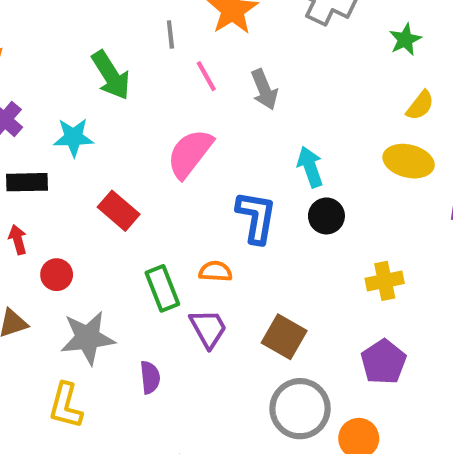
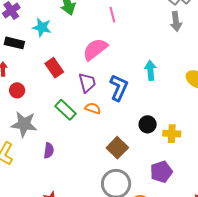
gray arrow: (264, 90) -> (176, 22), moved
black circle: (326, 216) -> (148, 124), moved
green rectangle: (162, 288) -> (66, 110), turned -40
purple trapezoid: (208, 328) -> (87, 83), moved

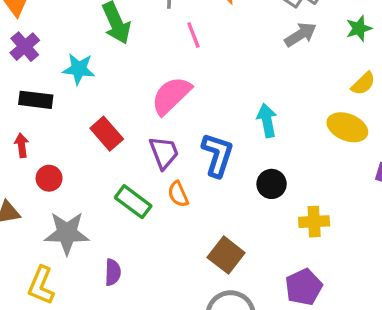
gray arrow: (176, 22) -> (300, 35), turned -108
orange semicircle: (93, 108) -> (178, 194), turned -126
black circle: (148, 124) -> (272, 184), moved

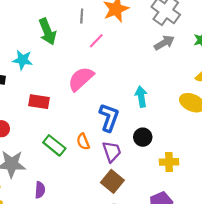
pink line: (193, 35) -> (96, 41), turned 63
red rectangle: (107, 134) -> (39, 102), turned -42
purple trapezoid: (164, 153) -> (112, 152), moved

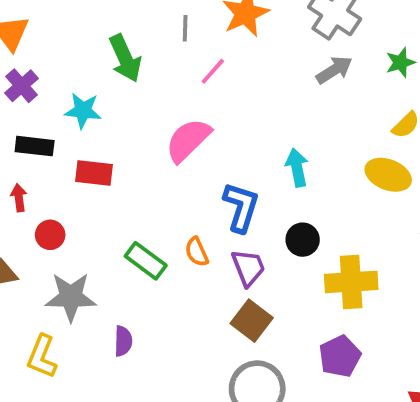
red rectangle: (39, 102) -> (94, 173), moved
yellow cross: (169, 162) -> (351, 282), size x1.5

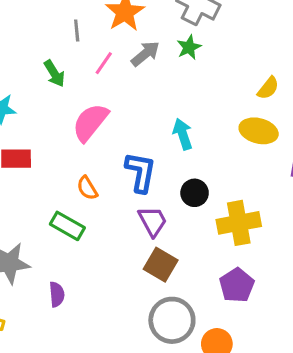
green arrow: (125, 58) -> (54, 74), moved, size x0.7
green star: (400, 62) -> (189, 47), moved
gray arrow: (334, 70) -> (145, 54), moved
orange semicircle: (197, 252) -> (87, 188), moved

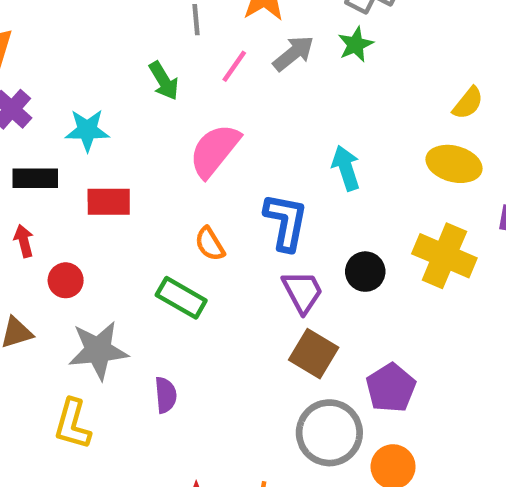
black circle: (195, 193) -> (365, 272), moved
yellow cross: (239, 223) -> (444, 256), moved, turned 33
purple pentagon: (237, 285) -> (391, 388), moved

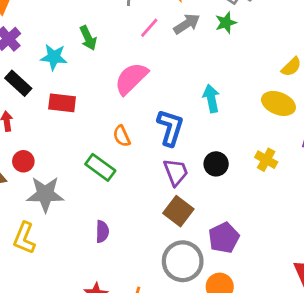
green arrow: (164, 81) -> (88, 38), moved
black rectangle: (35, 178) -> (18, 83), turned 36
yellow cross: (444, 256) -> (266, 160), size x0.6
red circle: (66, 280) -> (23, 161), moved
purple semicircle: (166, 395) -> (102, 232), moved

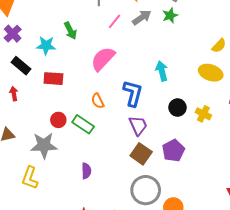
red circle: (23, 161) -> (58, 120), moved
black circle: (216, 164) -> (177, 108), moved
purple pentagon: (224, 238) -> (173, 151), moved

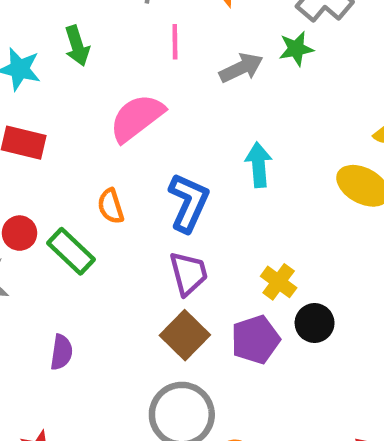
gray arrow: (142, 17) -> (241, 68), moved
pink line: (115, 21) -> (175, 42), turned -49
black circle: (177, 108) -> (315, 323), moved
yellow cross: (203, 114) -> (279, 282), moved

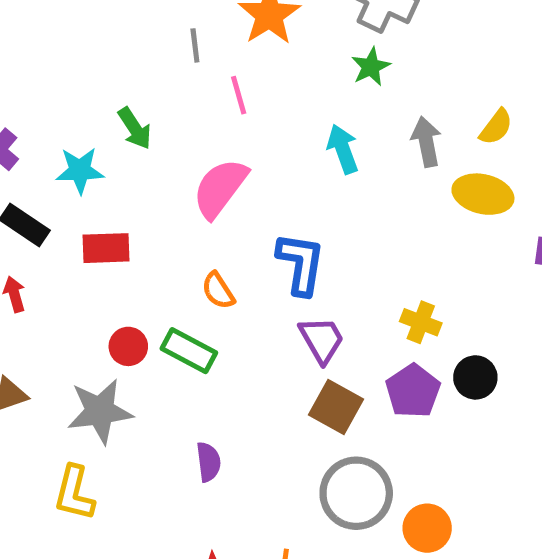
gray arrow: (241, 68) -> (426, 142), moved, turned -60
cyan arrow: (259, 165) -> (343, 149), moved
black circle: (315, 323) -> (475, 377), moved

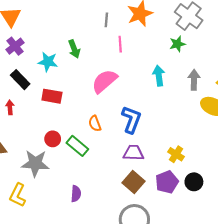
purple trapezoid: (322, 340) -> (133, 153), turned -70

